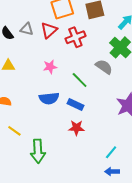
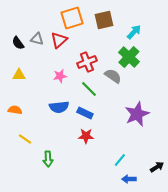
red cross: (75, 37) -> (87, 62), moved
green arrow: (38, 151) -> (48, 159), size x0.7
blue arrow: (112, 172) -> (129, 179), moved

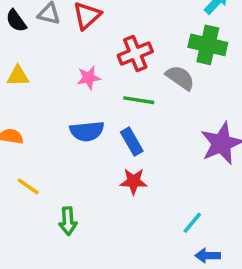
green cross: (129, 57) -> (208, 45), turned -30
green line: (89, 89) -> (139, 100), turned -36
blue rectangle: (85, 113) -> (132, 142), turned 35

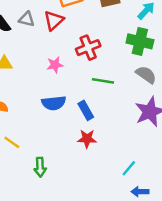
gray semicircle: (180, 78) -> (146, 75), moved
green line: (139, 100) -> (103, 81), moved

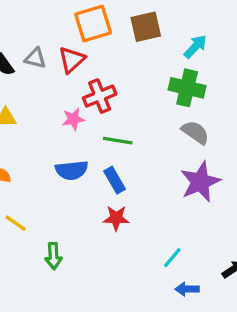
red cross: (88, 48) -> (100, 96), moved
green line: (103, 81) -> (118, 141), moved

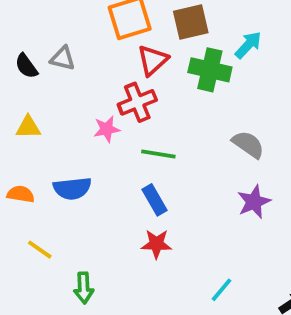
red triangle: (72, 60) -> (153, 60), moved
green cross: (187, 88) -> (210, 70), moved
blue semicircle: (72, 170) -> (72, 188), moved
purple star: (200, 182) -> (254, 202), size x0.7

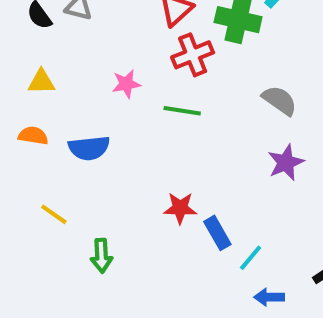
red cross: (137, 102) -> (193, 55), moved
orange semicircle: (21, 194) -> (33, 136), moved
blue rectangle: (154, 200) -> (217, 233), moved

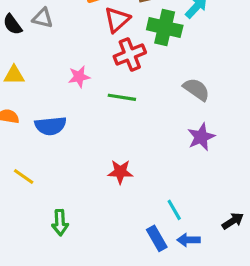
blue rectangle: (217, 233) -> (157, 238), moved
green arrow: (101, 256) -> (60, 223), moved
cyan line: (251, 258) -> (174, 210), turned -70

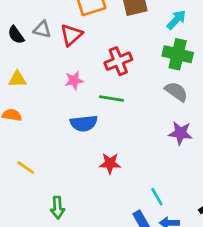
red triangle: (117, 20) -> (71, 35), moved
green cross: (165, 28) -> (178, 54), moved
blue semicircle: (51, 126) -> (84, 123), moved
purple star: (201, 137) -> (180, 133), turned 30

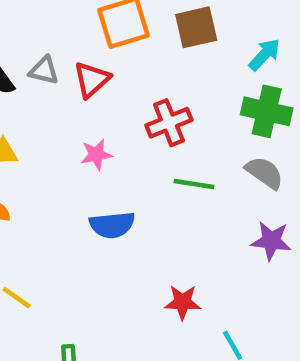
green line: (111, 98) -> (194, 184), moved
red star: (110, 163) -> (183, 302), moved

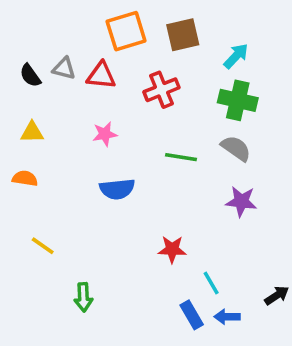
red triangle: (92, 80) -> (101, 76), turned 48
red cross: (169, 123) -> (161, 90), moved

